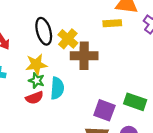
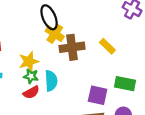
yellow rectangle: (112, 23) -> (107, 46), moved, turned 56
black ellipse: (44, 31) -> (49, 17), moved

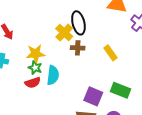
black ellipse: (49, 17) -> (78, 23), moved
brown cross: (72, 47) -> (78, 48), size x0.6

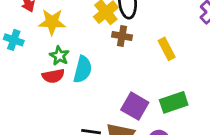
yellow star: (36, 54) -> (52, 22), moved
green rectangle: (120, 90) -> (174, 102), turned -48

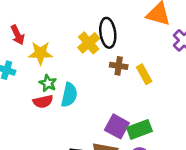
brown cross: (122, 36) -> (119, 66), moved
green rectangle: (174, 102) -> (139, 129), moved

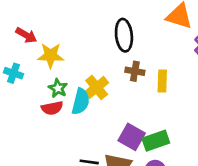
red arrow: (18, 35) -> (26, 35), turned -36
yellow cross: (89, 43) -> (97, 87), moved
yellow rectangle: (144, 74) -> (162, 81), turned 30

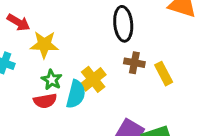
yellow rectangle: (162, 81) -> (164, 74), turned -30

